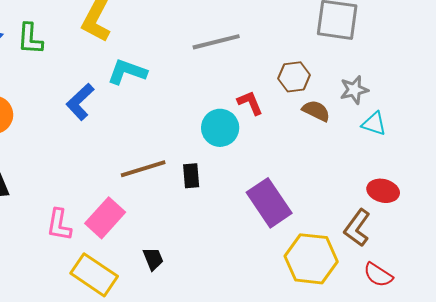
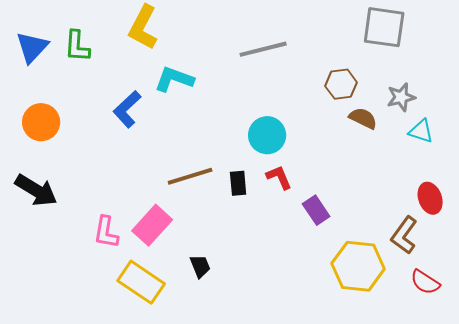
red L-shape: (250, 103) -> (279, 177), moved
red ellipse: (383, 191) -> (430, 198), turned 56
purple rectangle: (269, 203) -> (316, 210), size x0.6

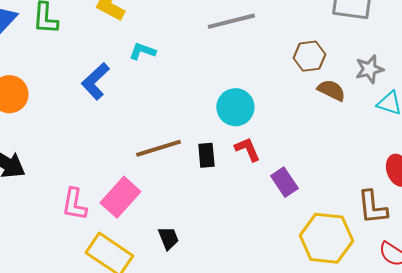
cyan L-shape: (174, 79) -> (142, 51), size x0.7
brown L-shape: (404, 235) -> (372, 207), turned -42

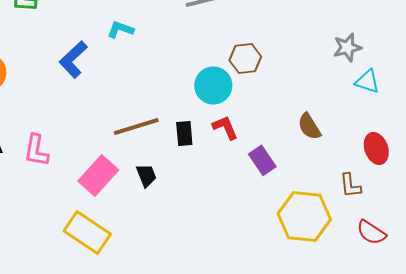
brown hexagon: (309, 56) -> (245, 58), moved
brown semicircle: (331, 90) -> (309, 126), moved, turned -148
pink L-shape: (74, 204) -> (36, 150), moved
brown L-shape: (372, 207) -> (350, 185), size x0.7
black trapezoid: (168, 238) -> (146, 175), moved

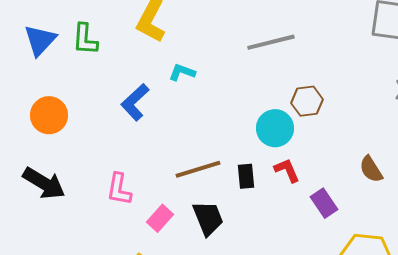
pink L-shape: (36, 150) -> (119, 189), moved
pink rectangle: (98, 175) -> (160, 218), size x0.7
black trapezoid: (146, 175) -> (208, 218), size x1.5

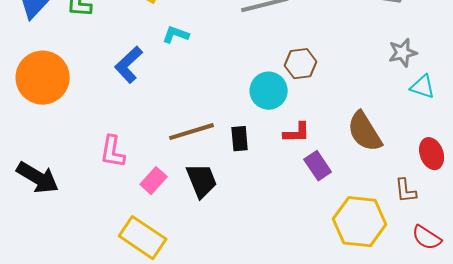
orange circle: (49, 115) -> (43, 78), size x1.4
brown semicircle: (371, 169) -> (365, 132), size x1.5
red L-shape: (287, 170) -> (297, 133), moved, turned 112
black arrow: (44, 183) -> (38, 178), moved

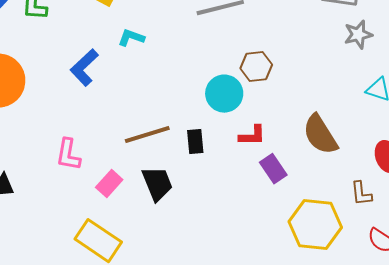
gray star: (403, 53) -> (358, 35), moved

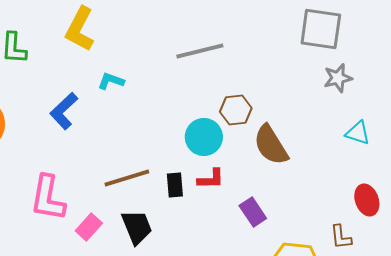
brown semicircle: (320, 135) -> (271, 145), moved
red L-shape: (252, 136) -> (211, 179), moved
pink L-shape: (68, 155) -> (48, 198), size x1.4

